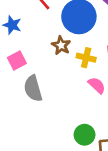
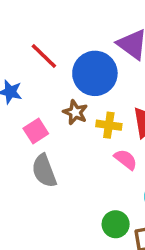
pink square: (17, 61) -> (36, 131), moved

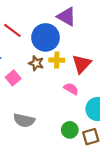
yellow cross: (109, 125) -> (57, 60), moved
gray semicircle: (44, 171) -> (24, 120), moved, turned -50

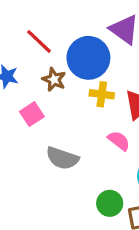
brown star: (36, 63) -> (54, 79), moved
gray semicircle: (24, 120) -> (62, 158), moved

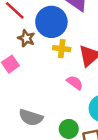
gray semicircle: (62, 158) -> (31, 117), moved

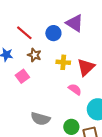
blue circle: (51, 22) -> (53, 33), moved, size x0.6

